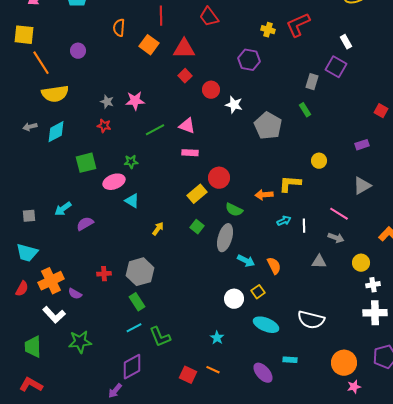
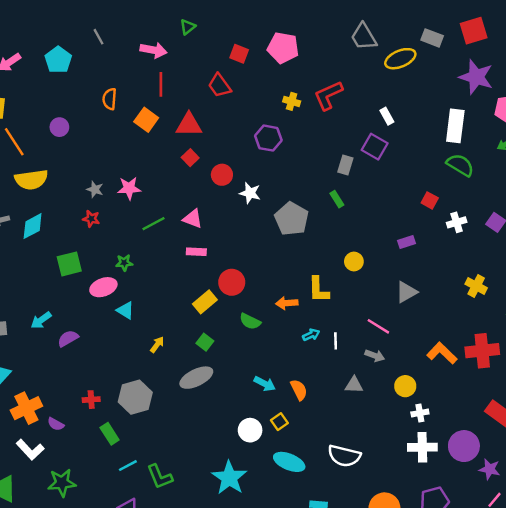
yellow L-shape: (290, 184) -> (318, 290), turned -95
gray ellipse: (225, 238) -> (196, 378), moved, turned 48
green rectangle: (137, 302) -> (110, 434), moved
cyan star: (217, 338) -> (229, 478), size x2.0

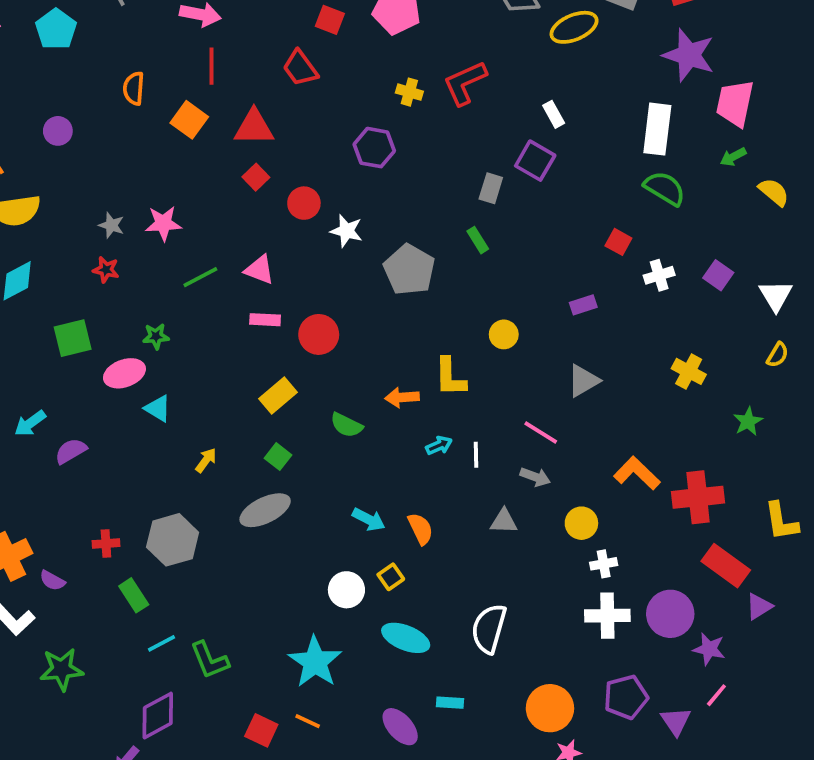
red circle: (232, 282) -> (319, 334), moved
red cross: (482, 351) -> (698, 497), moved
white semicircle: (344, 456) -> (489, 629), turned 92

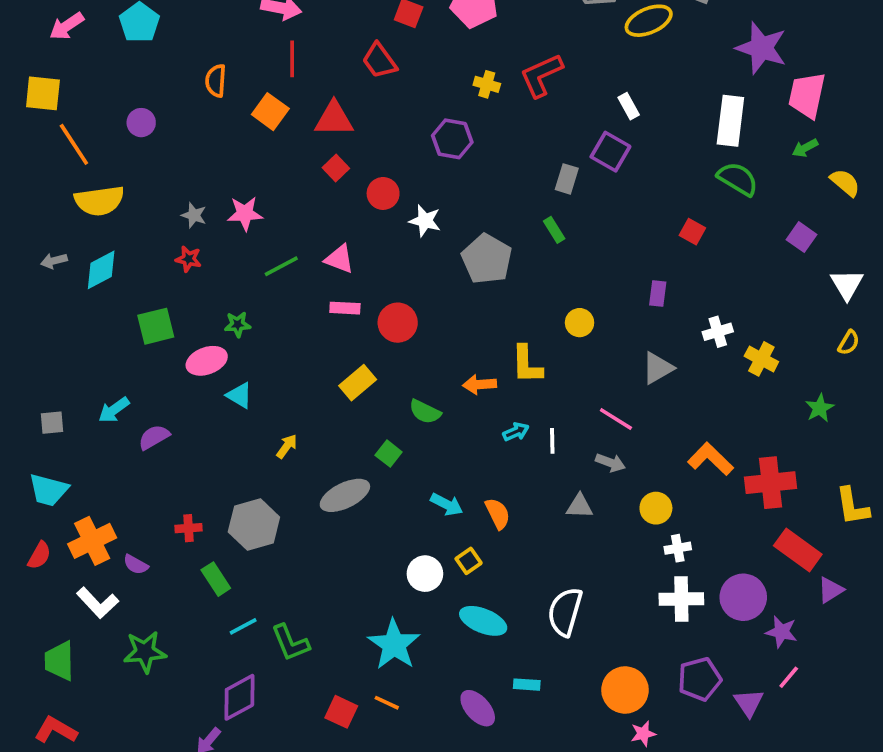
white cross: (659, 275) -> (718, 332), moved
purple square: (718, 275) -> (801, 237), moved
purple rectangle: (583, 305) -> (658, 293), turned -65
green square: (278, 457) -> (389, 454), moved

